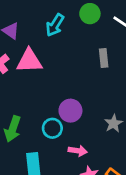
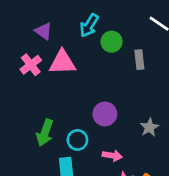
green circle: (90, 14) -> (112, 42), moved
cyan circle: (52, 128) -> (77, 140), moved

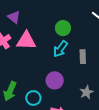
cyan arrow: (89, 25) -> (60, 49), moved
gray rectangle: (139, 60) -> (83, 57), moved

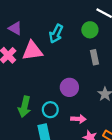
green circle: (63, 28) -> (90, 30), moved
cyan arrow: (60, 49) -> (56, 34), moved

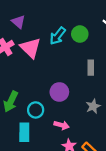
green circle: (90, 30) -> (80, 34), moved
pink triangle: (32, 51) -> (30, 48), turned 40

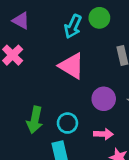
pink triangle: (30, 48) -> (72, 66), moved
purple circle: (59, 92) -> (104, 99), moved

